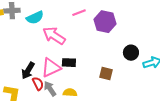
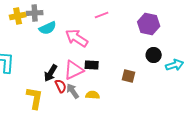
cyan semicircle: (35, 18) -> (48, 28), moved
purple hexagon: (105, 22) -> (149, 24), moved

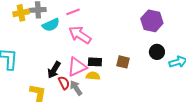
pink line: (102, 15) -> (73, 12), moved
brown square: (129, 76) -> (123, 62), moved
yellow semicircle: (93, 95) -> (93, 76), moved

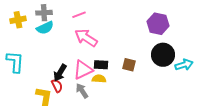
yellow cross: (21, 13) -> (18, 20), moved
cyan semicircle: (51, 25) -> (45, 28), moved
black circle: (157, 52) -> (163, 55), size x1.5
red semicircle: (64, 83) -> (57, 86), moved

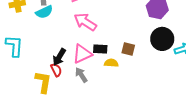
yellow semicircle: (99, 79) -> (111, 63), moved

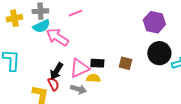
pink arrow: (85, 22) -> (57, 37), moved
yellow semicircle: (111, 63) -> (93, 78), moved
gray arrow: (81, 75) -> (78, 89), turned 140

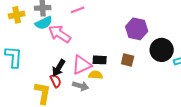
purple hexagon: (154, 22) -> (137, 29), moved

